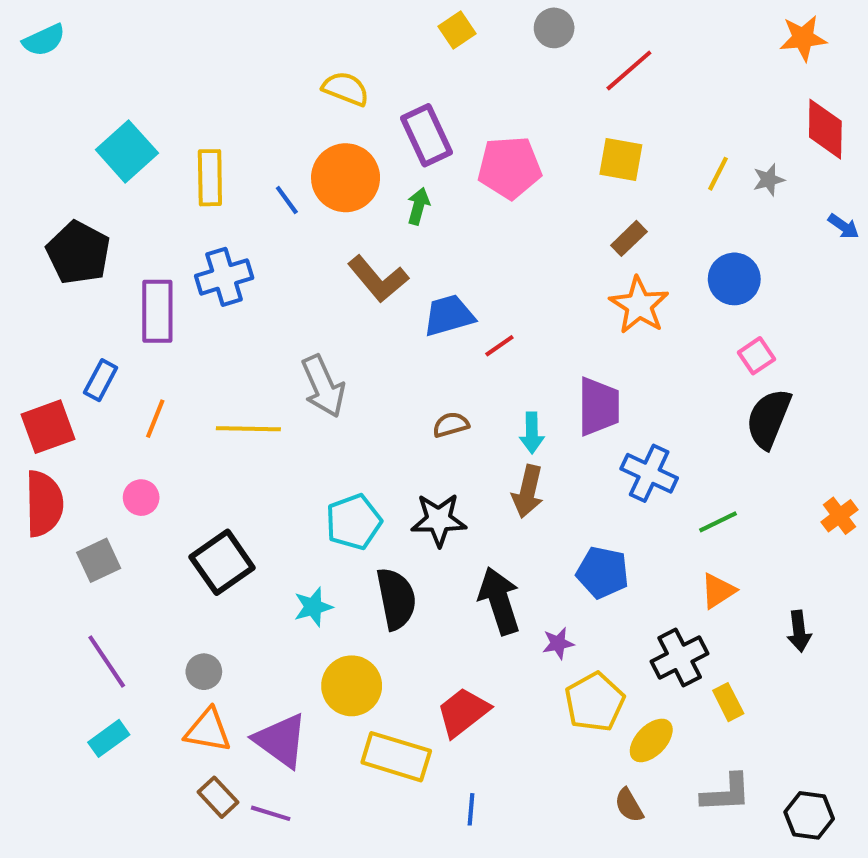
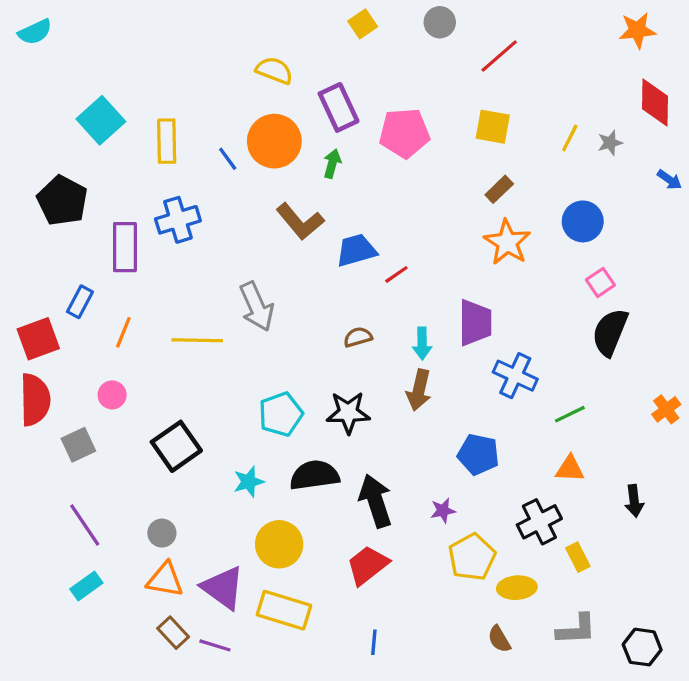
orange triangle: (718, 591) -> (570, 469), turned 36
black semicircle: (396, 599) -> (314, 475), turned -87
black arrow: (499, 601) -> (376, 501), moved
yellow ellipse: (651, 740) -> (517, 588), turned 42
yellow rectangle: (396, 757) -> (284, 610), moved

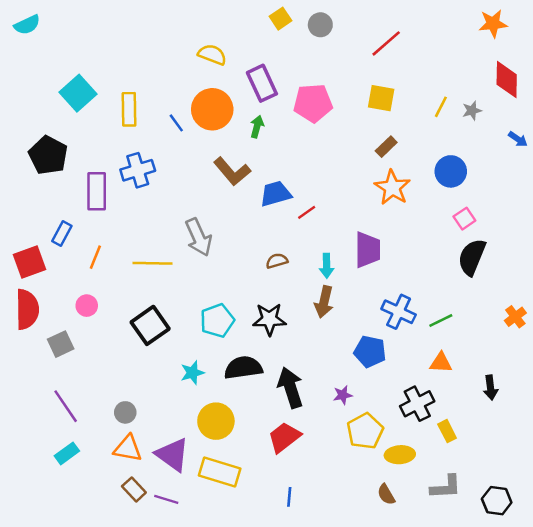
gray circle: (440, 22) -> (320, 25), moved
blue cross: (515, 376) -> (399, 312), moved
black square: (176, 446) -> (150, 325), moved

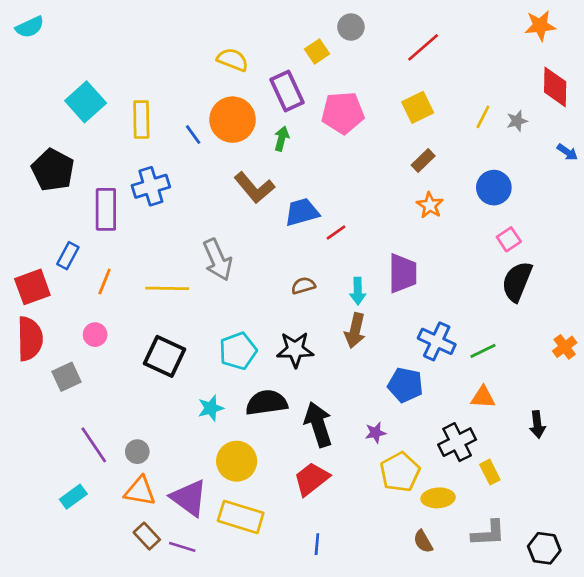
yellow square: (281, 19) -> (317, 52), moved
yellow square: (381, 98) -> (418, 107), turned -36
orange star: (392, 188) -> (430, 205), size x0.7
black square: (150, 325) -> (164, 356), turned -30
purple line: (66, 406) -> (94, 445), moved

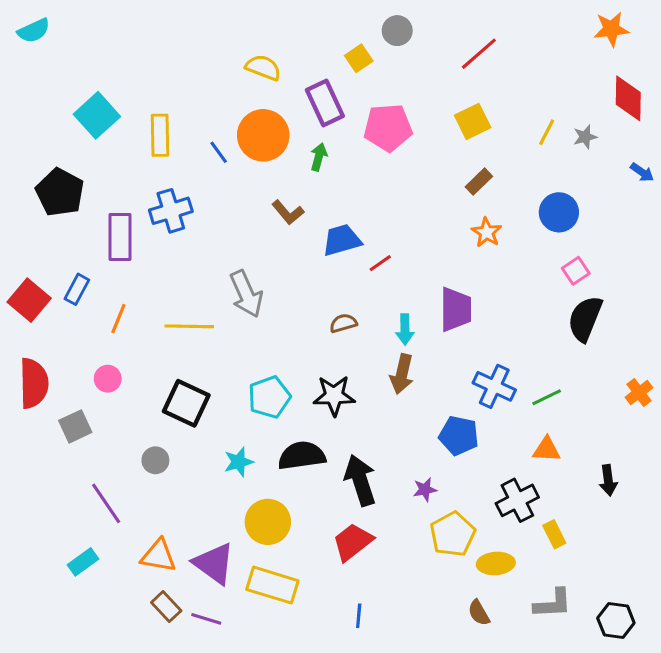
brown L-shape: (254, 188) -> (288, 212), size x0.7
red square: (32, 287) -> (29, 300), moved, turned -30
gray circle: (137, 452) -> (155, 460), moved

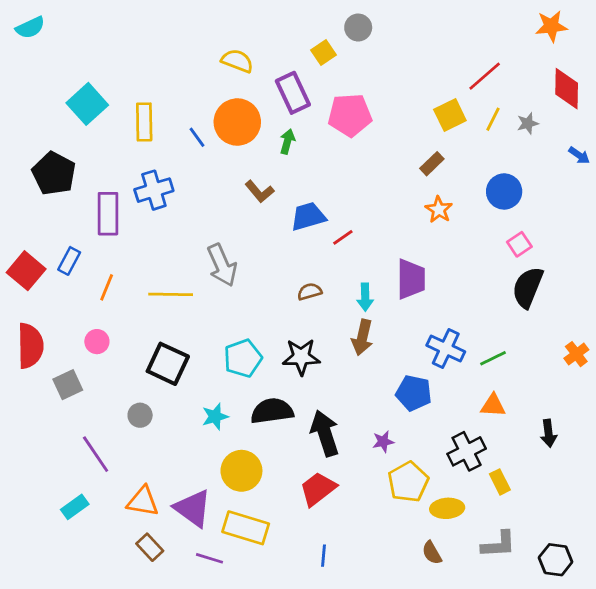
red line: (479, 54) -> (485, 76), moved
yellow square: (473, 121) -> (450, 115), moved
purple line: (206, 619) -> (209, 558), moved

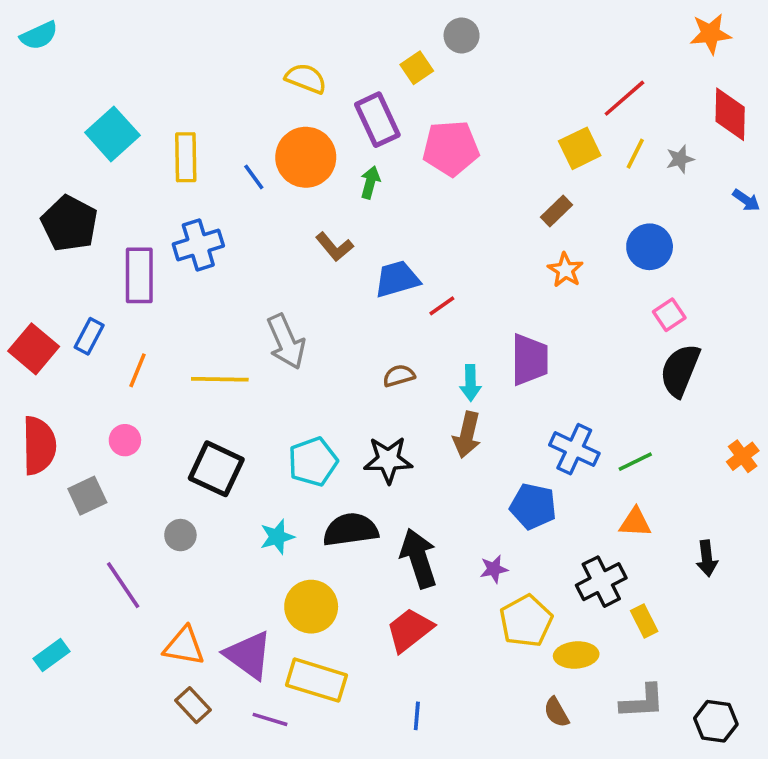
cyan rectangle: (75, 507) -> (52, 655), moved

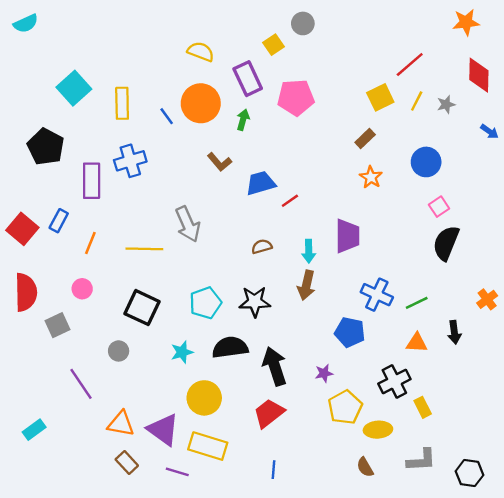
black arrow: (707, 558) -> (454, 332), moved

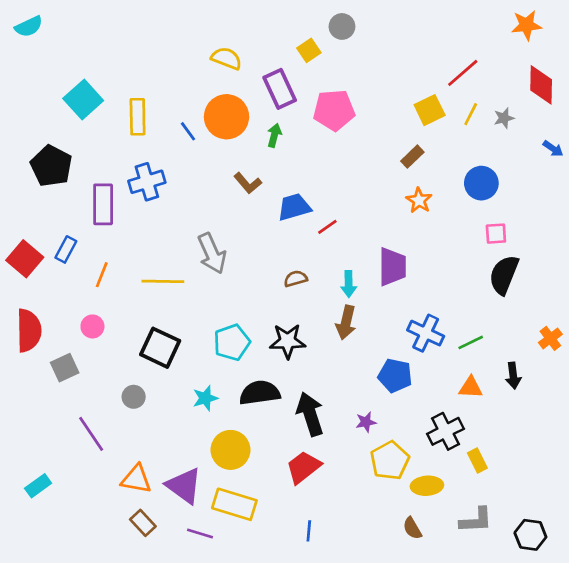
pink square: (439, 207) -> (496, 234), turned 30

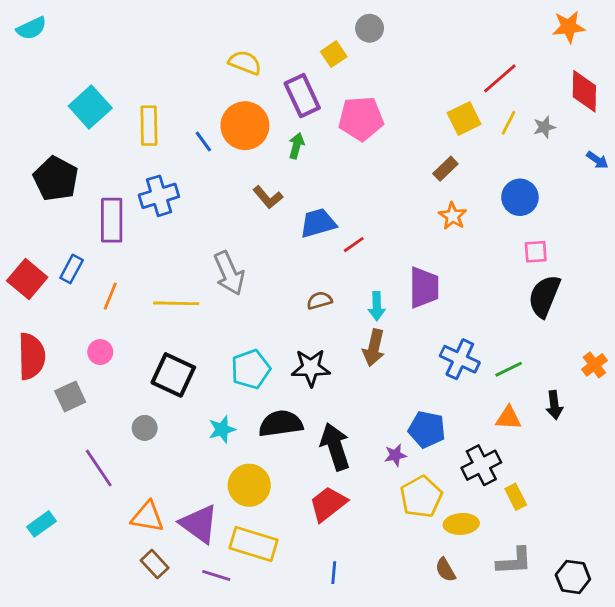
blue pentagon: (395, 376) -> (427, 429), moved

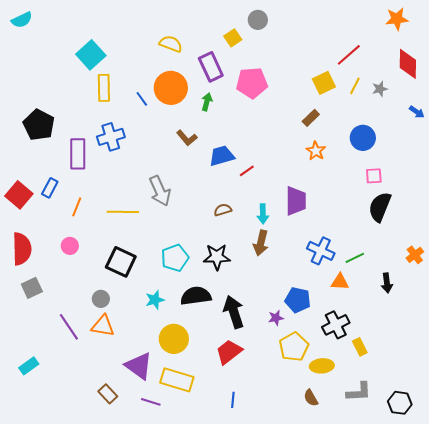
cyan square: (90, 107) -> (91, 55), moved
gray square: (70, 396) -> (32, 288), moved
orange triangle: (509, 418) -> (340, 282), moved
orange triangle: (147, 517) -> (103, 326), moved

